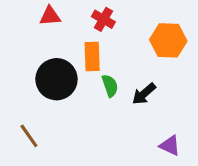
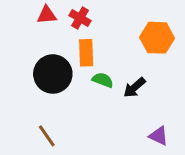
red cross: (103, 19) -> (80, 18), moved
green semicircle: (110, 86) -> (103, 80), turned -50
brown line: (29, 136) -> (47, 136), moved

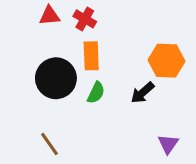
orange hexagon: (157, 38) -> (167, 61), moved
green semicircle: (103, 80) -> (96, 93), moved, turned 95
purple triangle: (159, 136) -> (168, 144), turned 40

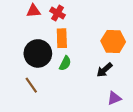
black arrow: (142, 93) -> (104, 70), moved
brown line: (50, 144) -> (31, 85), moved
purple triangle: (168, 144) -> (114, 98), turned 32

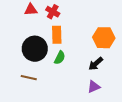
brown line: (31, 85) -> (29, 78), turned -42
purple triangle: (114, 98) -> (94, 87), moved

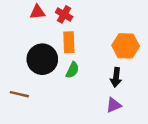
black arrow: (96, 64) -> (116, 77), turned -42
brown line: (29, 78) -> (19, 94), moved

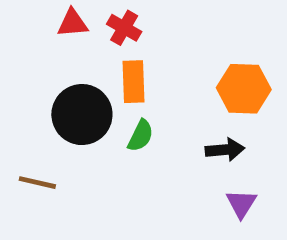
black arrow: (116, 77) -> (225, 150), turned -102
purple triangle: (114, 105) -> (241, 204), moved, turned -35

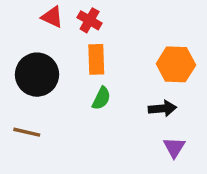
red triangle: (73, 23) -> (52, 17), turned 30
black circle: (82, 115) -> (37, 75), moved

